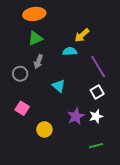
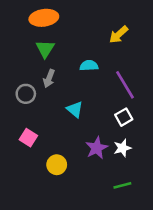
yellow arrow: (82, 35) -> (119, 35), moved
green triangle: (35, 38) -> (45, 49), turned -35

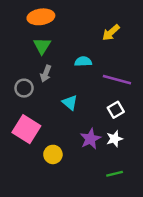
purple line: (125, 85) -> (117, 80), turned -44
pink square: (28, 138) -> (26, 129), size x1.6

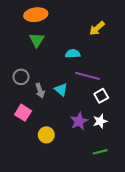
gray arrow: (46, 74) -> (40, 91), moved, turned -40
purple line: (117, 80) -> (87, 76), moved
pink square: (26, 129) -> (23, 113), size x0.7

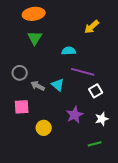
gray arrow: (40, 91) -> (38, 86), turned 136
pink square: (23, 113) -> (22, 107), turned -35
white star: (100, 121) -> (102, 119), moved

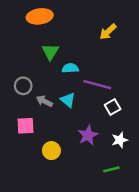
green triangle: (35, 38) -> (50, 52), moved
cyan semicircle: (69, 51) -> (70, 68), moved

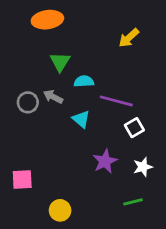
gray arrow: (44, 101) -> (53, 97), moved
pink square: (26, 126) -> (22, 180), moved
yellow circle: (51, 151) -> (60, 210), moved

